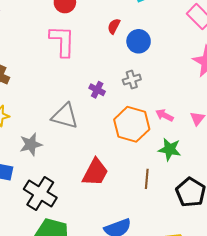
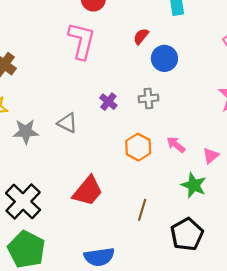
gray triangle: (65, 116) -> (67, 123), size x0.7
orange hexagon: (132, 124) -> (138, 147), size x0.7
gray star: (31, 144) -> (26, 132), moved
green star: (170, 149) -> (194, 185), moved

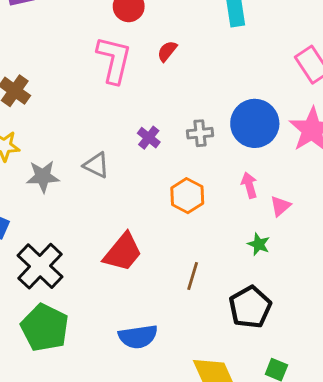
red semicircle: (141, 36) -> (167, 51), moved
blue circle: (164, 58) -> (255, 123), moved, size x1.4
pink arrow: (176, 145) -> (249, 185), moved, turned 36
green star: (194, 185) -> (259, 244), size x0.7

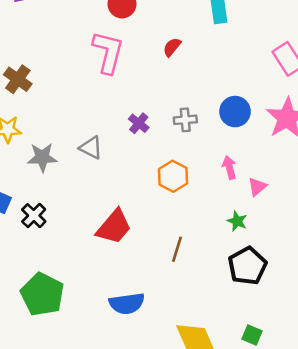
red semicircle: (167, 51) -> (172, 47), moved
blue circle: (255, 123) -> (235, 112), size x0.7
black cross: (40, 266) -> (34, 216), moved, size x0.6
black pentagon: (250, 307) -> (247, 266), moved

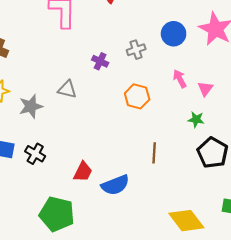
red trapezoid: (114, 227) -> (83, 172), moved, size x0.7
blue semicircle: (127, 304) -> (115, 185), moved

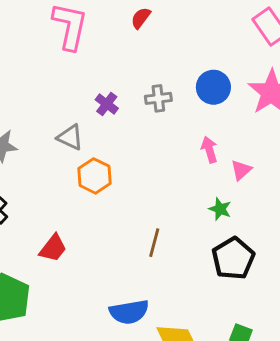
gray triangle: (67, 89) -> (70, 137), moved
orange hexagon: (137, 96) -> (95, 176), moved
blue semicircle: (115, 185) -> (129, 312), moved

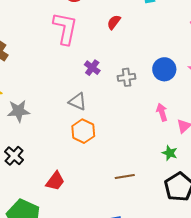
purple cross: (107, 104) -> (92, 68), moved
gray triangle: (70, 137) -> (77, 102), moved
brown line: (154, 243) -> (125, 177), turned 66

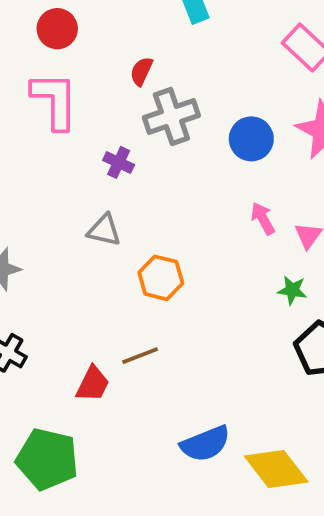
gray cross: (127, 77) -> (171, 117), moved, size x1.6
orange hexagon: (83, 131) -> (161, 278), moved
brown line: (125, 177) -> (140, 356), moved

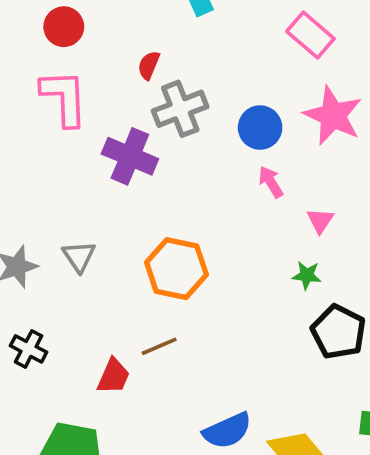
purple cross: (119, 162) -> (130, 156), size x1.8
pink arrow: (263, 218) -> (271, 182), moved
gray triangle: (104, 230) -> (79, 256), moved, turned 45
orange hexagon: (161, 278) -> (176, 269), size x1.4

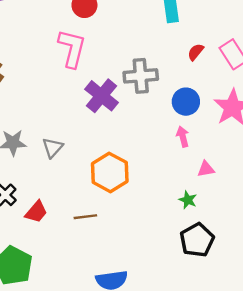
red semicircle: (149, 65) -> (196, 52), moved
pink triangle: (320, 221) -> (206, 169), turned 30
red trapezoid: (114, 376) -> (36, 212), moved

